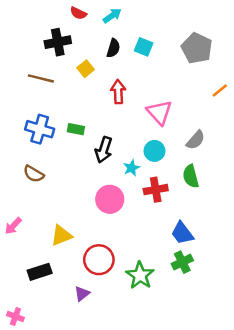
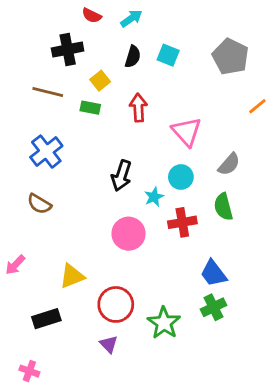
blue cross: (40, 129) -> (46, 152), turned 36
green rectangle: (76, 129) -> (90, 108), moved
purple triangle: (82, 294) -> (109, 344), moved, turned -35
pink cross: (15, 316) -> (29, 371), moved

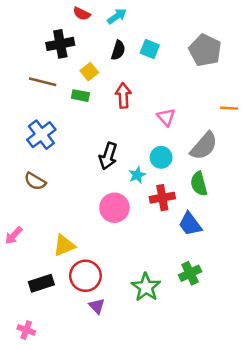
orange line: (257, 106) -> (229, 108), moved, turned 42
pink triangle: (187, 132) -> (166, 117), size x0.7
gray semicircle: (229, 164) -> (204, 146), size x1.4
blue trapezoid: (213, 273) -> (190, 224), moved
red circle: (116, 304) -> (85, 276), moved

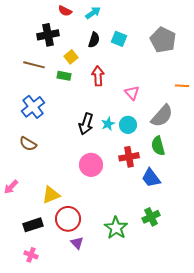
cyan star: (137, 175) -> (108, 124), moved
pink cross: (26, 330) -> (31, 255), moved

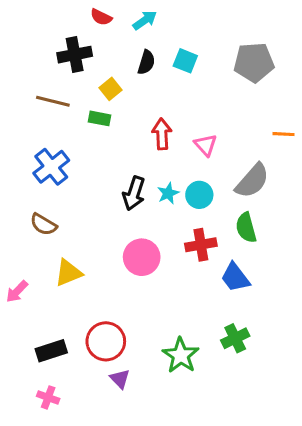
gray pentagon: (163, 40) -> (254, 62), turned -30
red arrow: (98, 76) -> (162, 134), moved
yellow triangle: (51, 195) -> (68, 273), moved

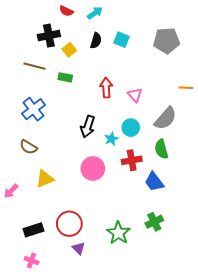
yellow square: (110, 89) -> (69, 50), moved
cyan star: (168, 193) -> (111, 139), moved

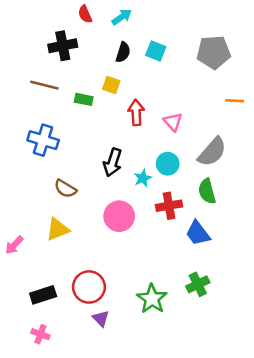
red semicircle: (66, 11) -> (85, 14), turned 40
yellow square: (69, 50) -> (111, 85), moved, turned -32
orange line: (186, 88) -> (235, 101), moved
blue cross: (34, 109) -> (43, 140), turned -35
brown semicircle: (28, 147) -> (65, 189), moved

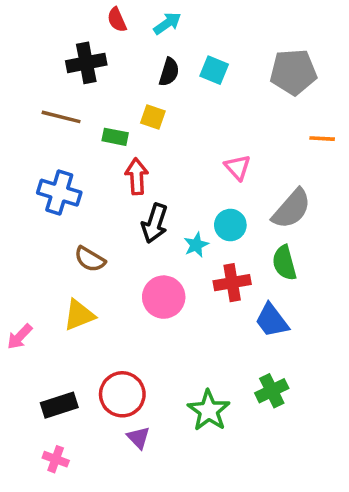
red arrow: (136, 113) -> (137, 176), moved

